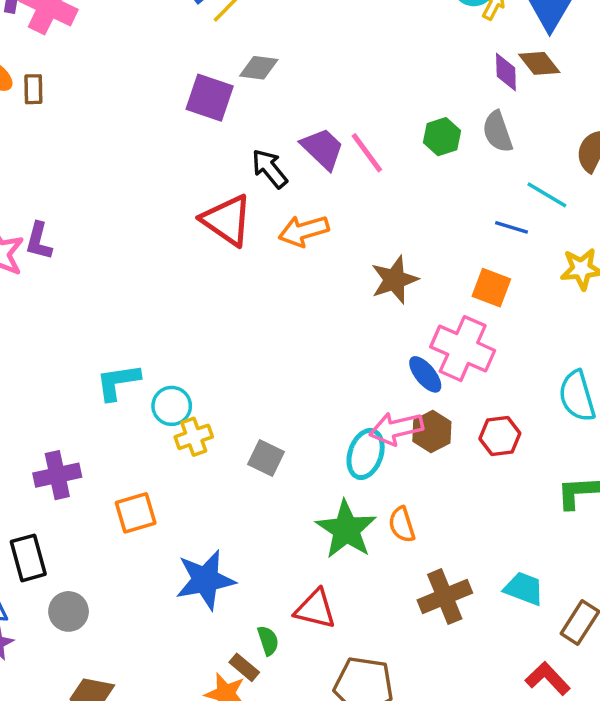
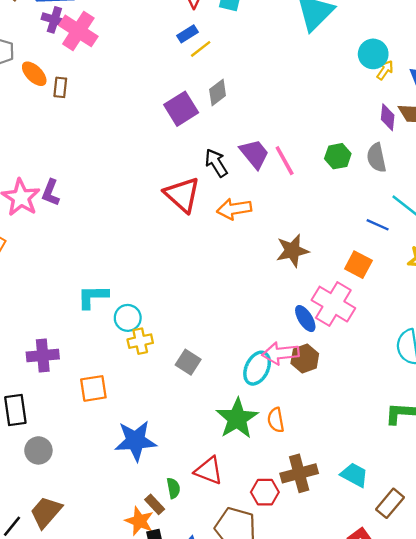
gray diamond: (259, 68) -> (218, 92), turned -52
purple square: (210, 98) -> (181, 109), turned 32
red hexagon: (500, 436) -> (265, 492), moved

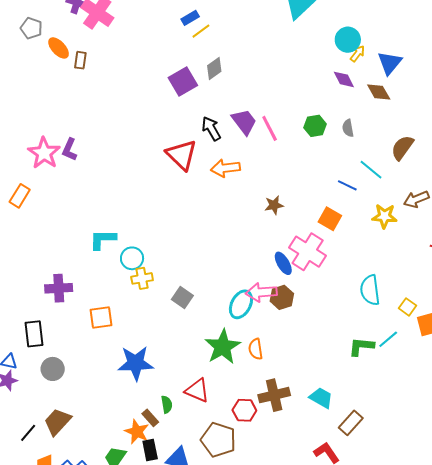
purple diamond: (388, 117) -> (344, 79), moved, turned -35
gray semicircle: (377, 158) -> (348, 128), size x0.7
brown star: (292, 251) -> (274, 205), size x0.7

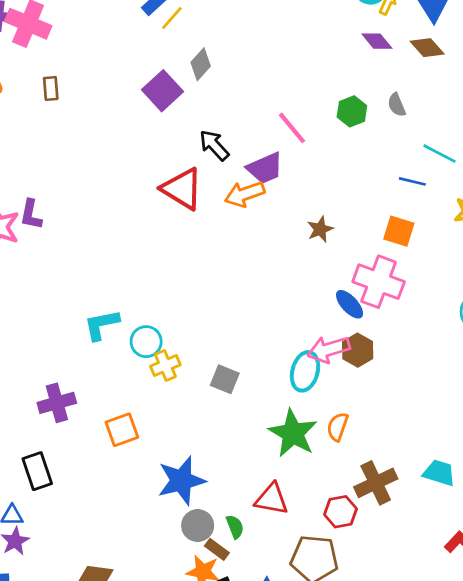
brown rectangle: (80, 60) -> (51, 88), moved
purple trapezoid: (244, 122) -> (265, 168), moved, turned 116
orange semicircle: (256, 349) -> (338, 427), turned 40
gray circle: (53, 369) -> (198, 526), moved

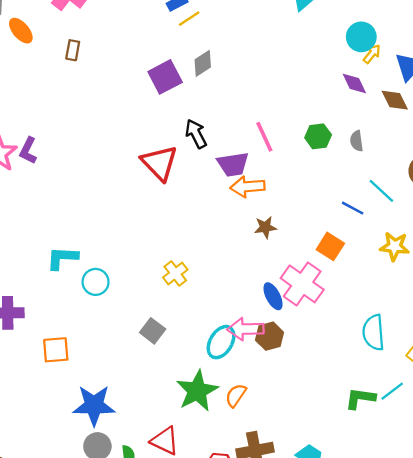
orange arrow: (245, 194) -> (248, 187), moved
yellow cross: (165, 366) -> (175, 273), moved, turned -30

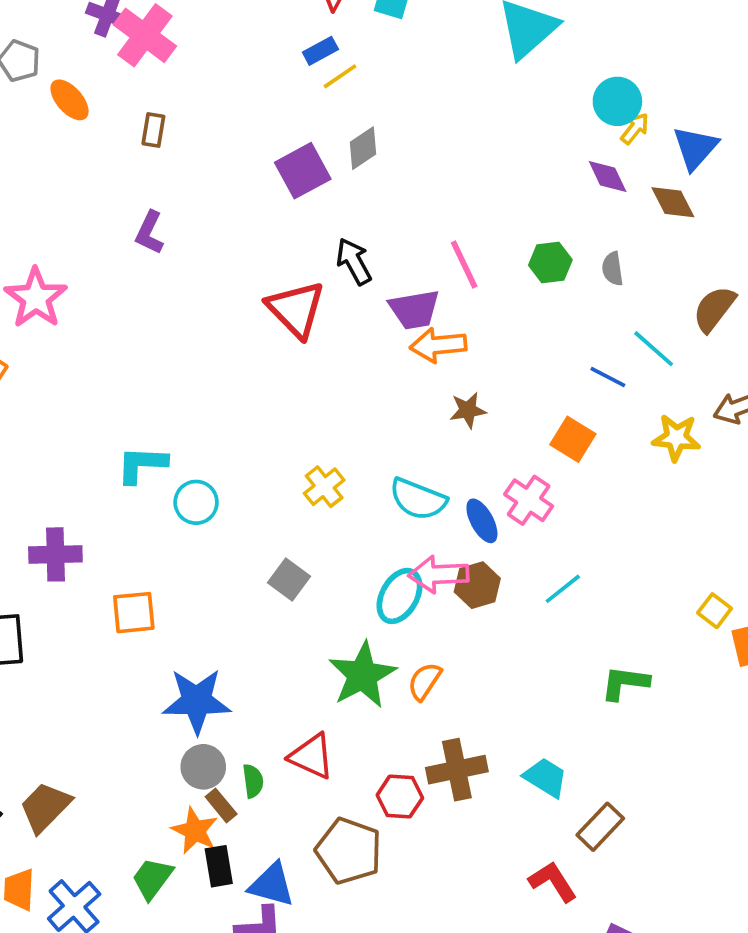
purple L-shape: (28, 151) -> (149, 233), moved
pink cross: (302, 284) -> (529, 500), size x0.7
cyan semicircle: (374, 332) -> (418, 499), moved, turned -63
cyan line: (392, 391) -> (563, 589), moved

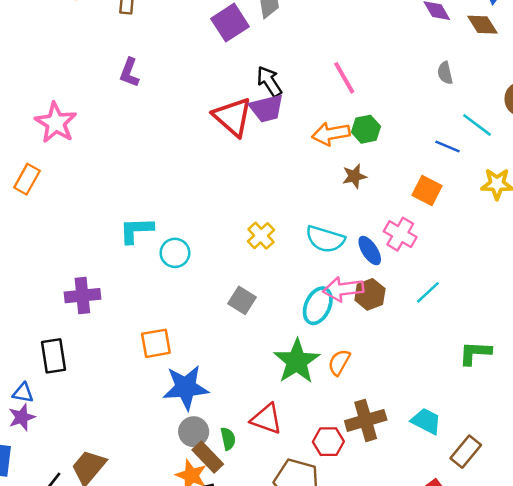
green hexagon: (550, 262) -> (366, 129), moved
purple trapezoid: (414, 310) -> (267, 108), moved
orange square: (134, 613) -> (156, 343), moved
brown rectangle: (221, 805) -> (208, 457), size x1.4

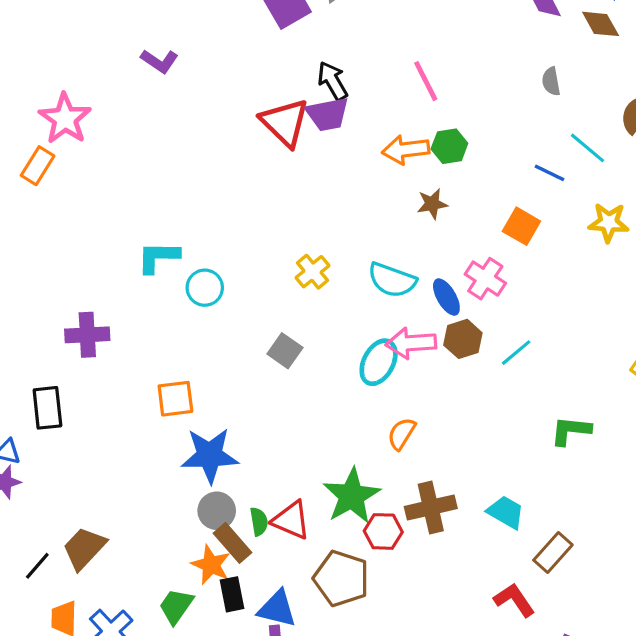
purple L-shape: (129, 73) -> (159, 61), turned -80
orange rectangle: (27, 179) -> (38, 166), moved
brown hexagon: (370, 294) -> (463, 339), moved
green star: (297, 361) -> (352, 496), moved
red triangle: (266, 419) -> (291, 520), moved

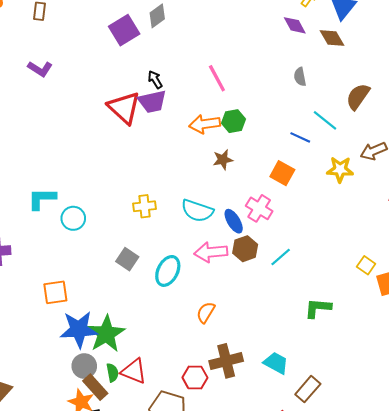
black arrow: (333, 81) -> (155, 79), size x0.7
yellow cross: (313, 272) -> (144, 206), turned 35
cyan ellipse: (379, 362) -> (168, 271), moved
green star: (352, 496) -> (106, 334), moved

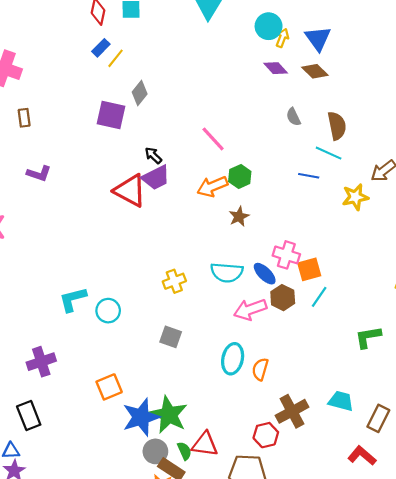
purple square: (124, 30) -> (111, 115), turned -32
brown semicircle: (358, 97) -> (337, 126), moved, turned 148
orange square: (282, 173) -> (309, 269), moved, turned -30
cyan ellipse: (168, 271) -> (233, 359), moved

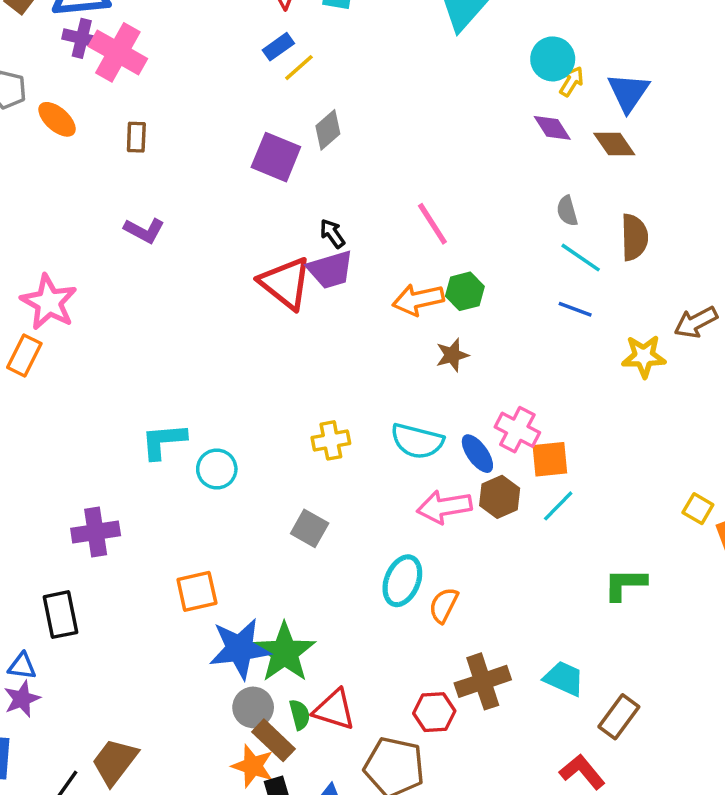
cyan line: (329, 153) -> (581, 258), moved

